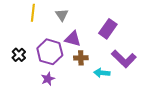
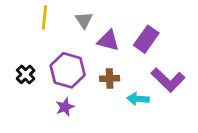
purple triangle: (73, 39) -> (108, 41), moved

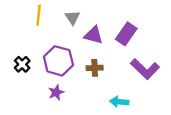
cyan arrow: (138, 99) -> (119, 102), moved

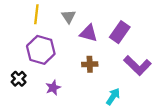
purple hexagon: (58, 61) -> (41, 50), moved
black cross: (22, 64) -> (19, 79), moved
cyan arrow: (119, 102) -> (113, 97), turned 119

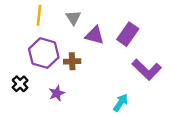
brown cross: (90, 64) -> (72, 61), moved

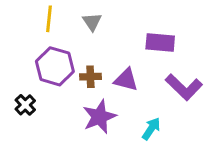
purple rectangle: (128, 34) -> (160, 43), turned 60
purple triangle: (95, 35) -> (126, 80), moved
purple star: (57, 93) -> (99, 117), moved, size x1.6

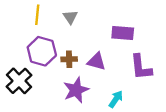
purple L-shape: (184, 87) -> (141, 67), turned 40
black cross: (25, 105) -> (19, 81), size x1.6

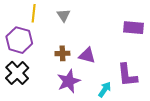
purple rectangle: (123, 33) -> (133, 28), moved
purple hexagon: (42, 51) -> (19, 40), moved
purple L-shape: (141, 67) -> (127, 75), moved

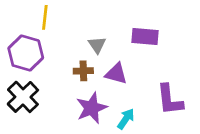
gray triangle: (64, 15) -> (97, 45), moved
purple rectangle: (133, 28) -> (145, 37), moved
cyan arrow: (105, 89) -> (126, 119), moved

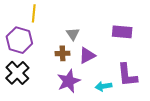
purple rectangle: (145, 37) -> (122, 32), moved
purple triangle: (116, 74) -> (87, 55), turned -42
cyan arrow: (126, 119) -> (104, 86), moved, turned -133

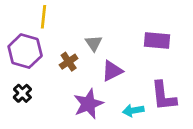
brown cross: (63, 53) -> (69, 62), moved, turned -32
black cross: (17, 73) -> (22, 93), size x0.6

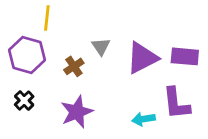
purple rectangle: (157, 41) -> (185, 56), moved
purple triangle: (112, 71) -> (142, 58), moved, size x1.4
purple star: (88, 104) -> (77, 112), moved

